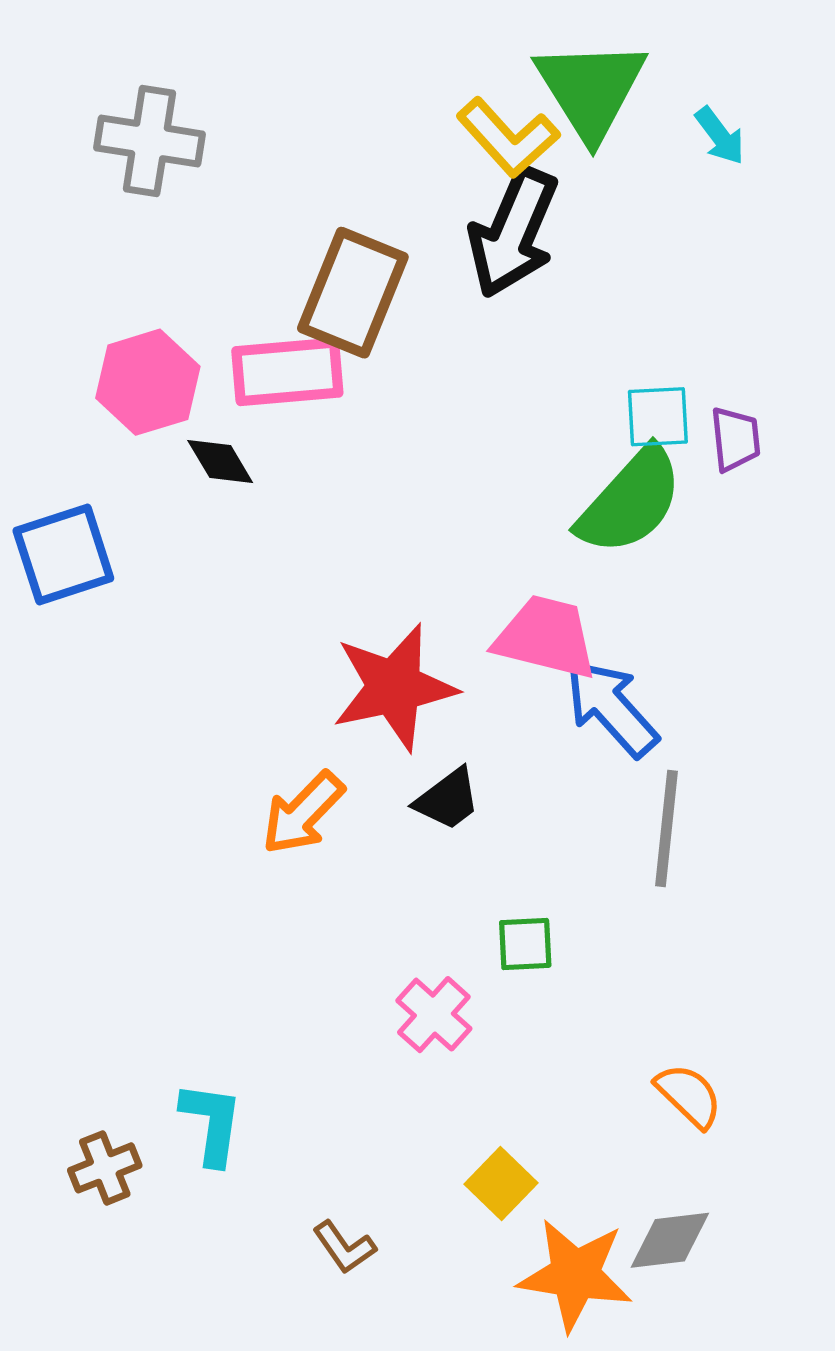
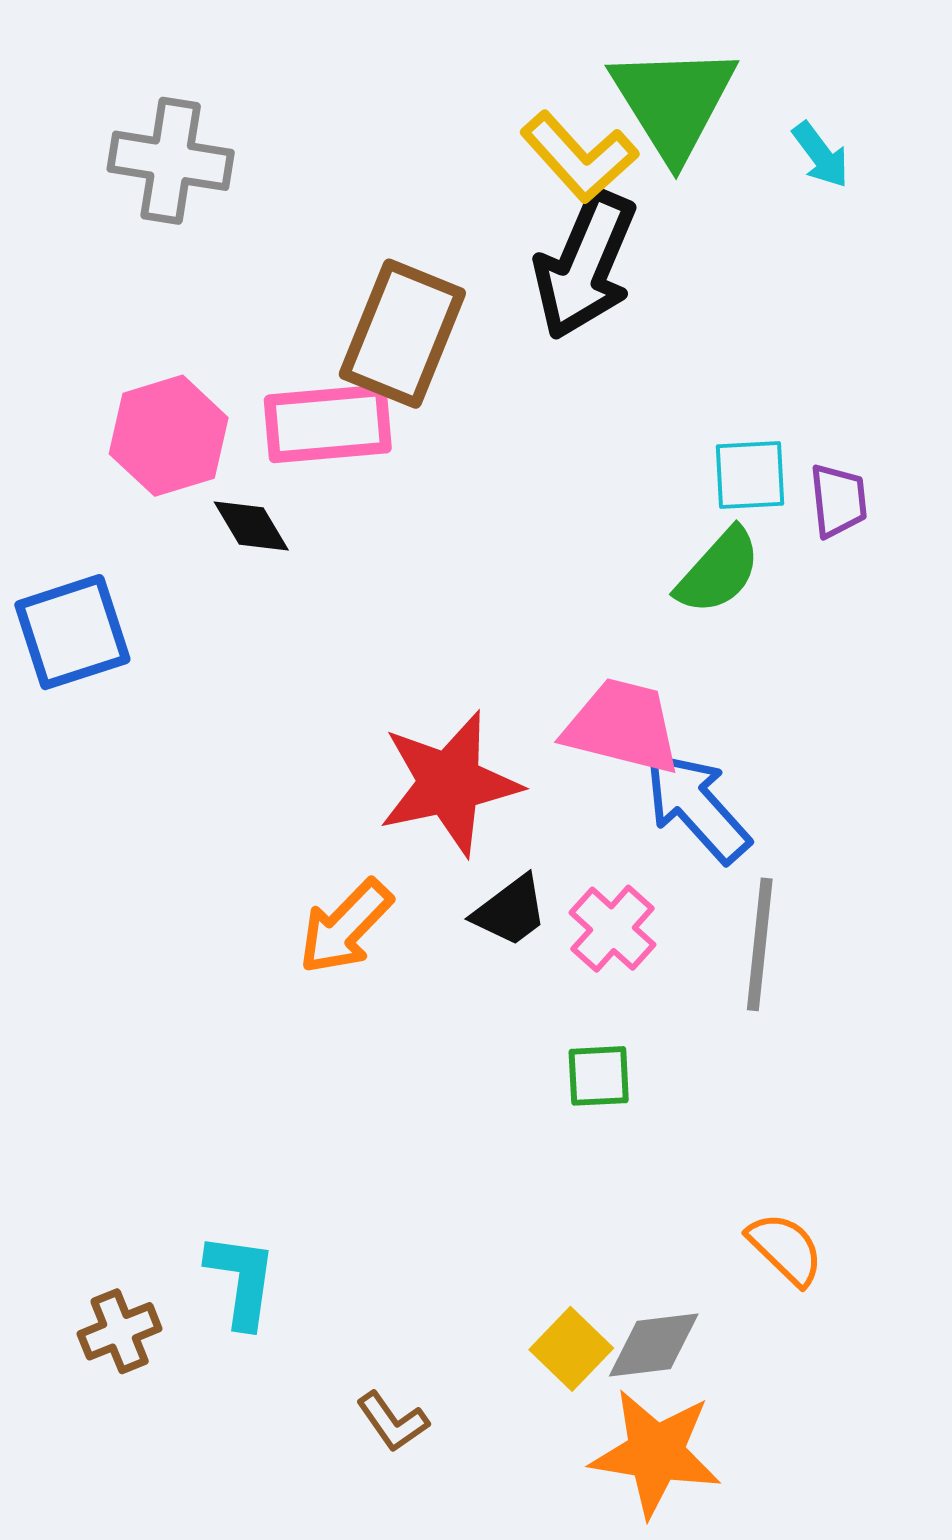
green semicircle: (630, 501) -> (719, 571), size x0.7
pink cross: (434, 1015) -> (612, 929), moved
gray diamond: (670, 1240) -> (654, 1345), moved

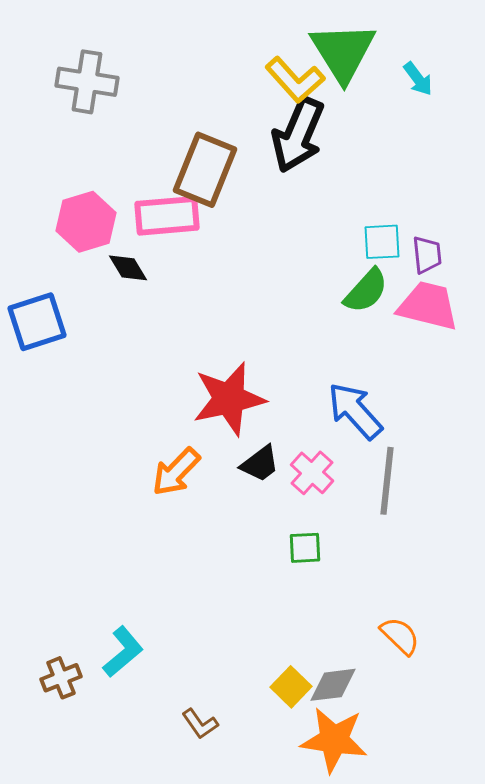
pink trapezoid: (622, 726) -> (428, 306), moved
cyan L-shape: (241, 1280) -> (123, 652), turned 42

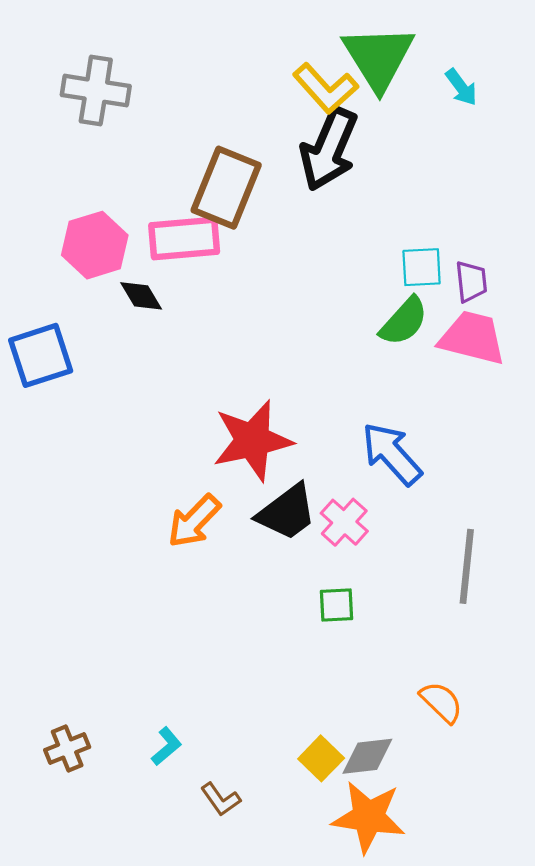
black trapezoid: (260, 464) -> (287, 512), size x1.4
gray line: (387, 481) -> (467, 566), moved
cyan L-shape: (123, 652) -> (166, 746), moved, size x0.7

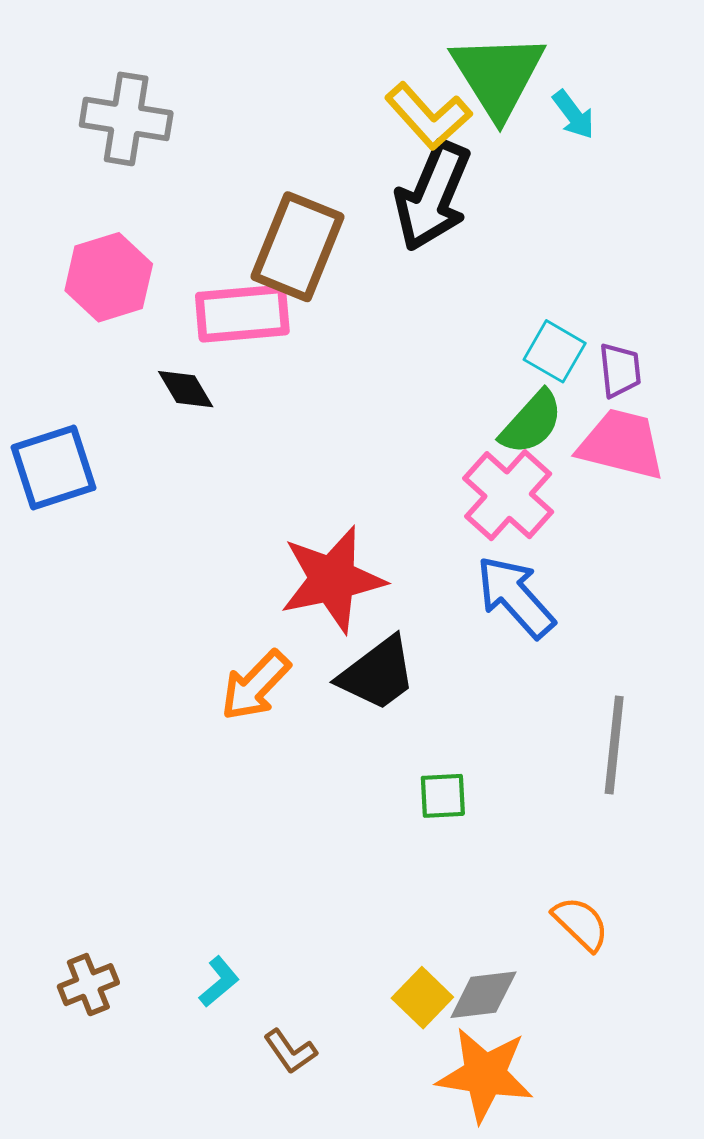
cyan arrow: (461, 87) -> (574, 115), moved
pink hexagon: (95, 245) -> (109, 277), moved
cyan square: (422, 267) -> (555, 351), turned 33
pink cross: (344, 522) -> (508, 495), moved, size x1.4

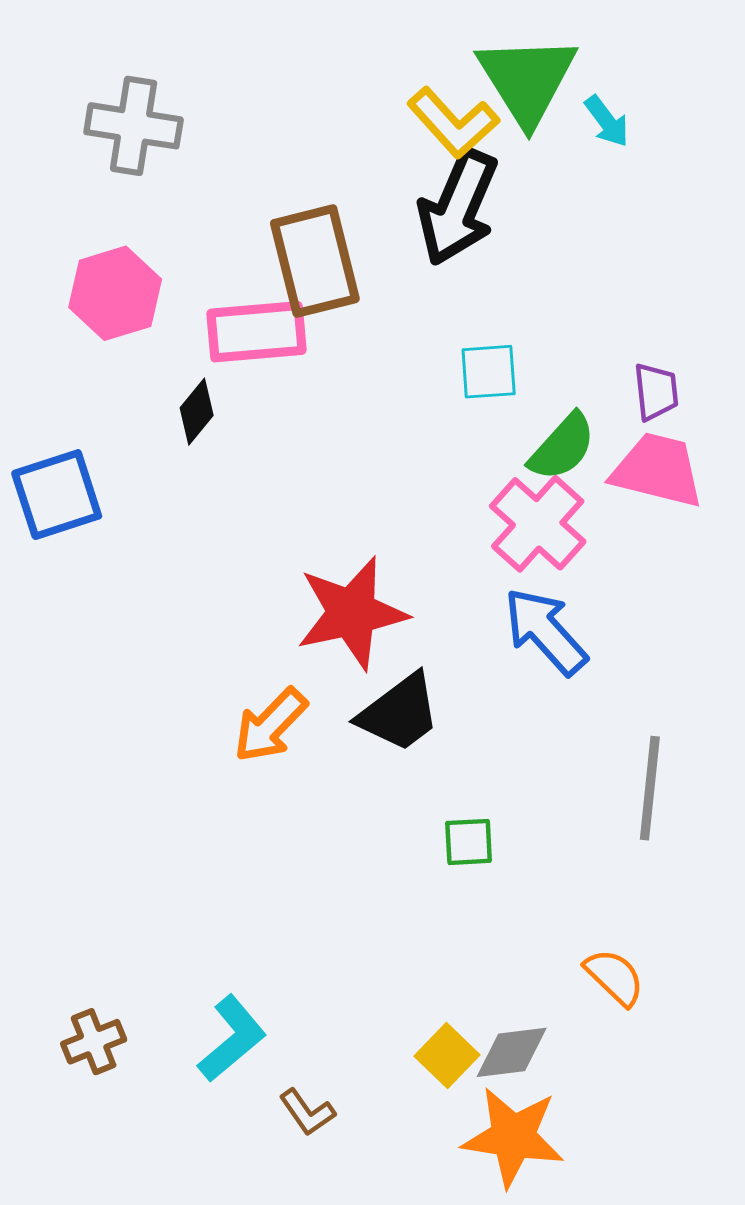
brown rectangle: (298, 247) -> (315, 261), turned -36
cyan square: (555, 351) -> (489, 372), moved, turned -34
black diamond: (186, 389) -> (197, 412), turned 70
cyan L-shape: (219, 982) -> (232, 1039), size x1.6

